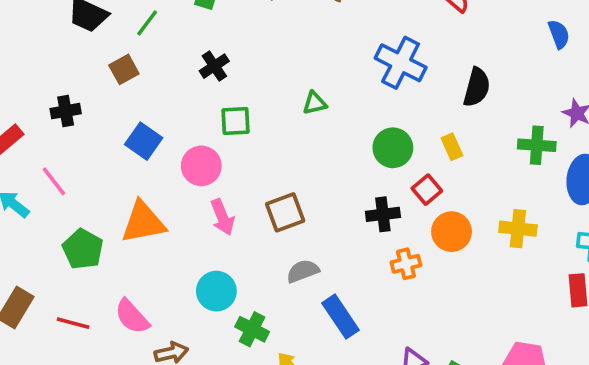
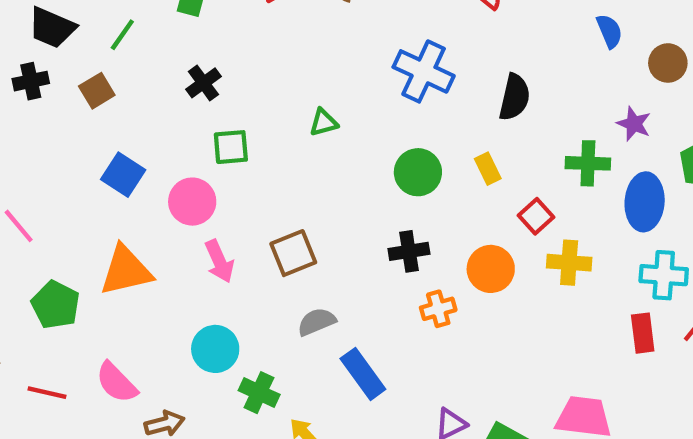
black cross: (66, 111) -> (31, 81), moved
red square: (427, 190) -> (536, 216), moved

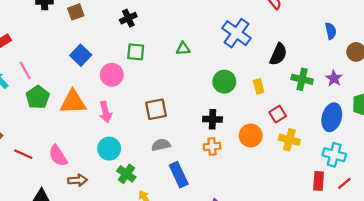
green cross: (588, 163) -> (302, 79), moved
pink arrow: (219, 261) -> (105, 112), moved
green pentagon: (56, 305) -> (38, 97), moved
orange cross: (438, 309) -> (212, 147), moved

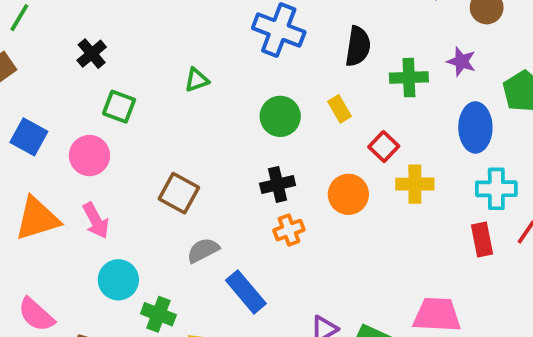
green square: (136, 52) -> (119, 107), turned 30
brown square: (156, 109) -> (179, 193), turned -35

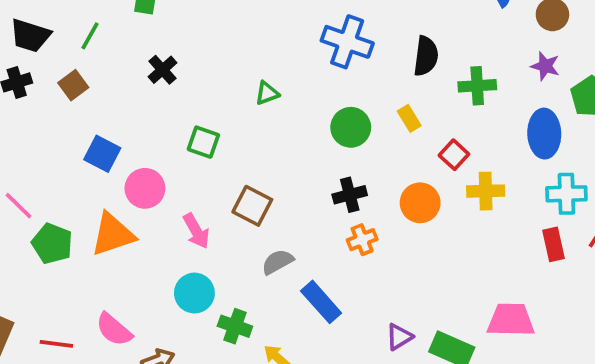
purple star: (461, 61) -> (545, 66), moved
green square: (119, 107) -> (203, 142), moved
pink circle: (89, 156) -> (145, 188), moved
pink arrow: (96, 221) -> (196, 231), moved

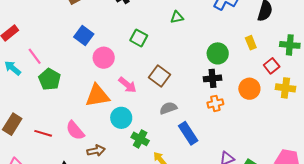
green cross: (477, 86) -> (290, 45), moved
green circle: (351, 127) -> (218, 53), moved
pink arrow: (196, 231) -> (127, 85), turned -30
orange triangle: (113, 234) -> (97, 96), moved

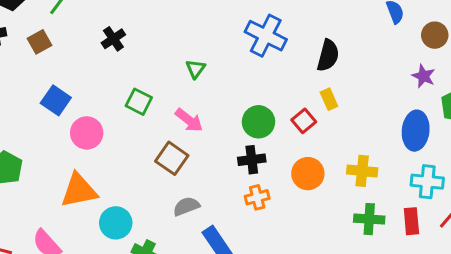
green triangle: (177, 17) -> (196, 69), turned -40
yellow rectangle: (251, 43) -> (329, 99), moved
green cross: (290, 45) -> (369, 219), moved
red square: (272, 66) -> (304, 121), moved
pink arrow: (127, 85) -> (189, 120), moved

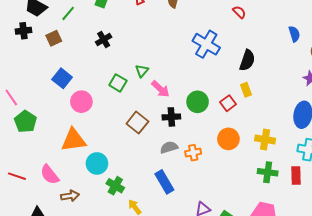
green triangle: (196, 69) -> (142, 71), moved
pink arrow: (189, 120) -> (160, 89), moved
black cross: (252, 160) -> (171, 117), moved
gray semicircle: (186, 206) -> (169, 147), moved

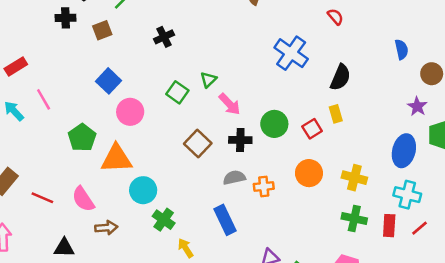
green pentagon: (25, 122) -> (82, 138), moved

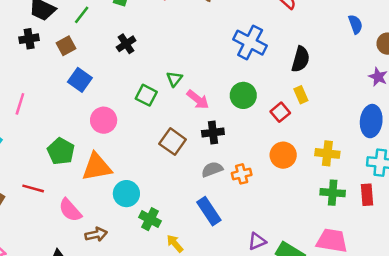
blue square: (109, 81) -> (80, 80), moved
pink line: (44, 99) -> (20, 104), moved, turned 55
green circle: (274, 124) -> (243, 95), moved
red line: (42, 198) -> (33, 188), moved

